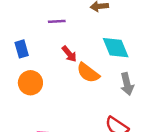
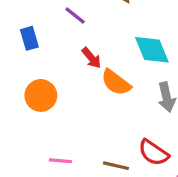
purple line: (57, 21) -> (75, 15), turned 42
blue rectangle: (22, 49) -> (29, 38), moved

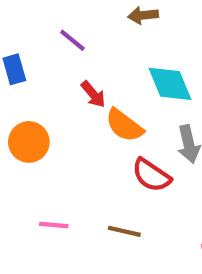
red semicircle: (153, 153) -> (151, 175), moved

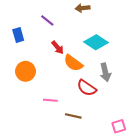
cyan diamond: (170, 84) -> (96, 42), turned -35
pink line: (54, 225) -> (50, 100), moved

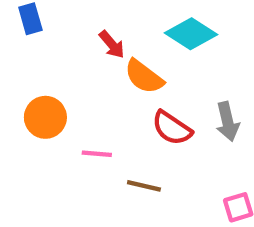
orange circle: (25, 71) -> (45, 117), moved
gray arrow: (105, 72) -> (227, 122), moved

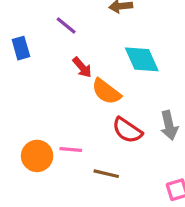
cyan diamond: (191, 34) -> (142, 59), turned 33
orange circle: (45, 117) -> (37, 156), moved

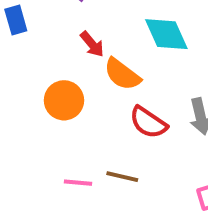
pink line: (71, 150) -> (78, 183), moved
orange circle: (37, 156) -> (64, 100), moved

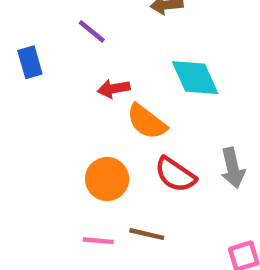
red arrow: (92, 44) -> (114, 89), turned 120
orange circle: (64, 100) -> (107, 179), moved

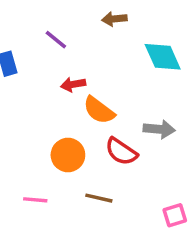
cyan diamond: (195, 78) -> (163, 57), moved
gray arrow: (233, 168) -> (159, 129), moved, turned -72
pink line: (98, 241) -> (35, 200), moved

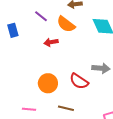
orange semicircle: (99, 110) -> (66, 24), moved

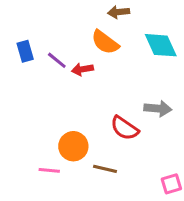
purple line: (41, 16) -> (57, 60), moved
orange circle: (48, 83) -> (73, 146), moved

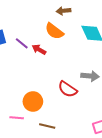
red arrow: (82, 69) -> (39, 50), turned 40
brown line: (105, 169) -> (47, 126), moved

